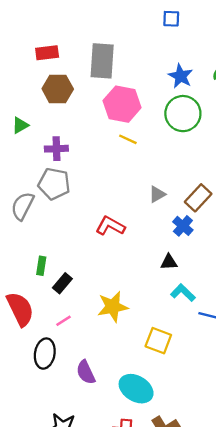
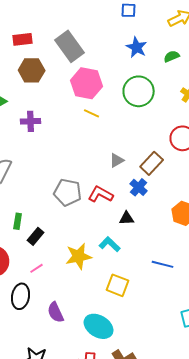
gray rectangle: (102, 61) -> (70, 46), turned -40
blue star: (181, 76) -> (137, 47), moved
gray pentagon: (54, 184) -> (68, 192), moved
red L-shape: (110, 226) -> (101, 194), moved
cyan L-shape: (183, 293) -> (110, 244), moved

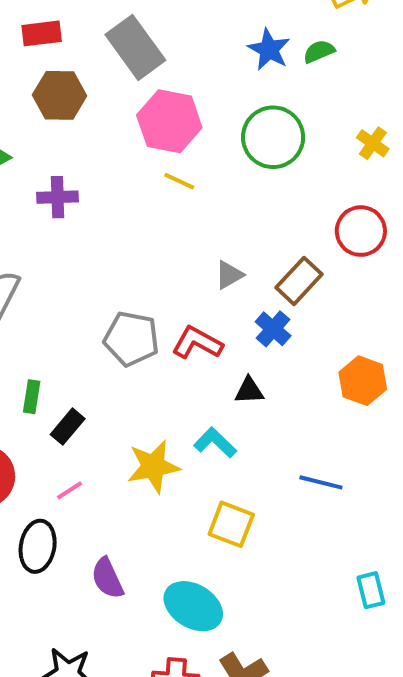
green semicircle: (172, 56) -> (319, 51), moved

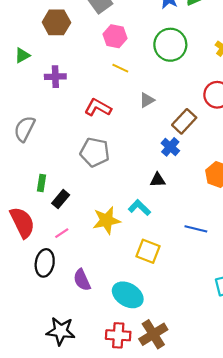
pink hexagon: (169, 121) -> (115, 36), size x0.7
gray triangle: (229, 275) -> (147, 100), moved
red L-shape: (197, 343) -> (98, 108), moved

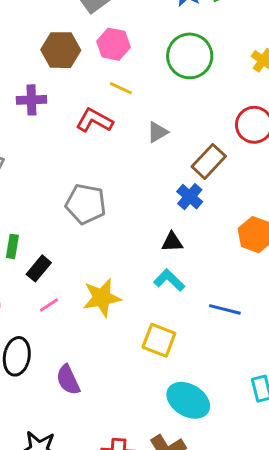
brown hexagon: (56, 22) -> (61, 50), moved
red L-shape: (98, 108) -> (94, 120), moved
cyan L-shape: (139, 208) -> (169, 280), moved
pink line: (62, 233) -> (49, 305), moved
cyan ellipse: (128, 295) -> (188, 400), moved

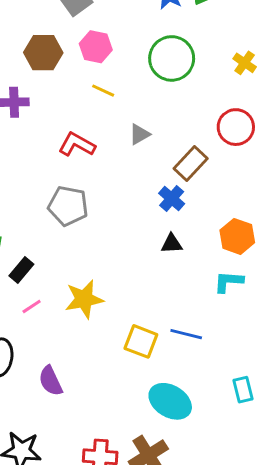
red L-shape: (94, 120) -> (77, 145), moved
black triangle: (172, 242) -> (172, 244), moved
cyan L-shape: (169, 280) -> (229, 282), moved, turned -40
blue line: (225, 309) -> (186, 334), moved

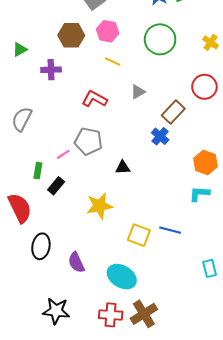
black triangle: (172, 244) -> (123, 168), moved
pink line: (32, 306) -> (63, 154), moved
cyan ellipse: (170, 401) -> (122, 277), moved

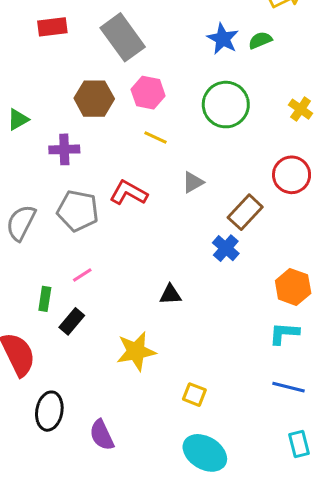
gray pentagon: (88, 141) -> (78, 211), moved
blue line: (170, 230) -> (289, 387), moved
yellow square: (139, 235) -> (194, 395), size x0.7
cyan ellipse: (122, 277) -> (205, 453), moved

